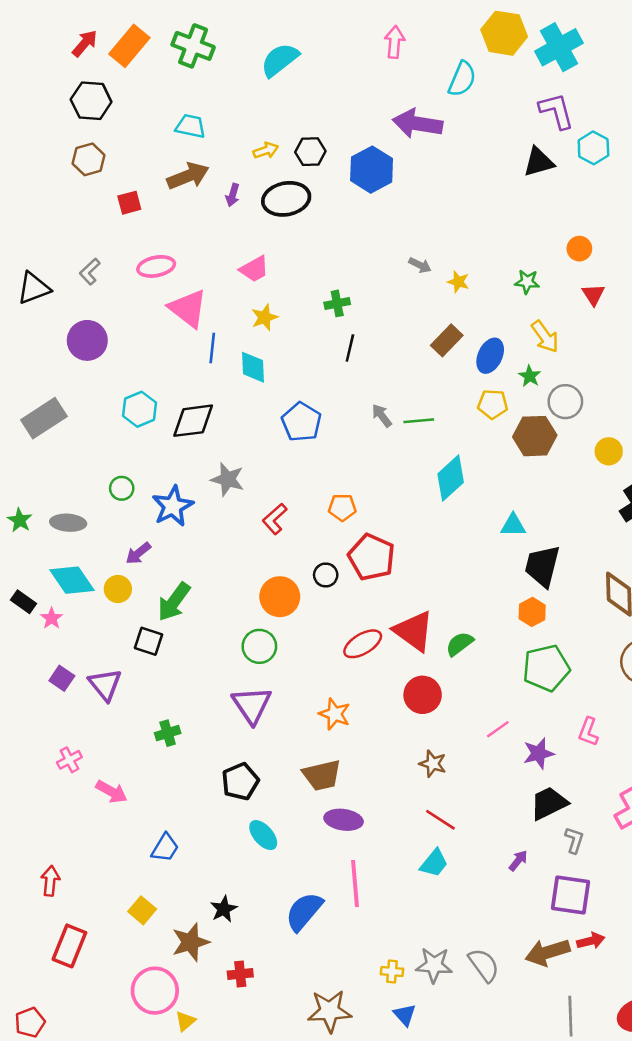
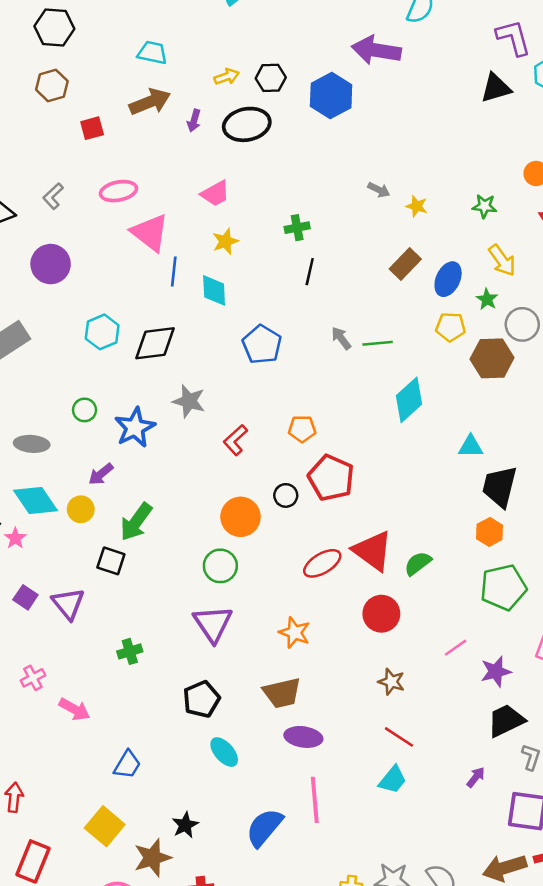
yellow square: (142, 910) -> (105, 826), size x1.4

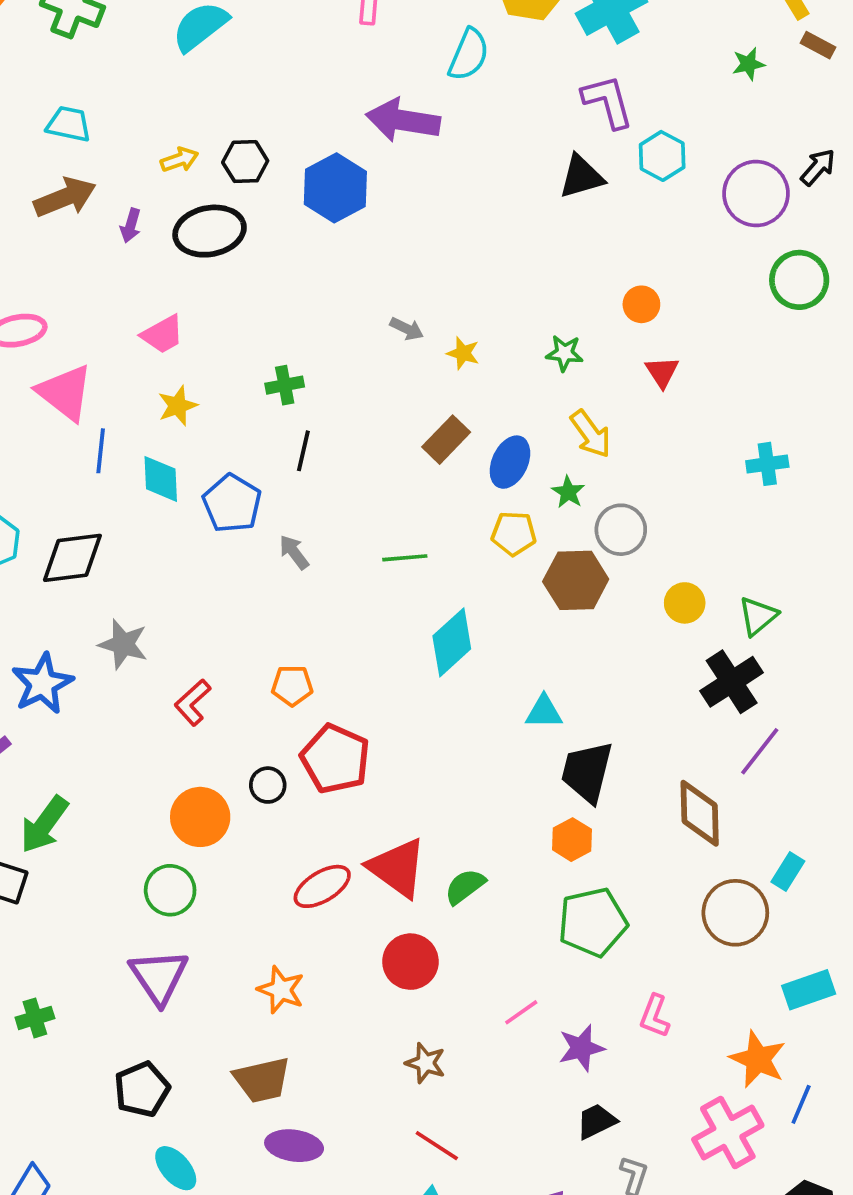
gray arrow: (341, 338) -> (294, 552), moved
blue pentagon: (262, 345) -> (232, 503), moved
black trapezoid: (506, 721) -> (596, 1121), size x0.7

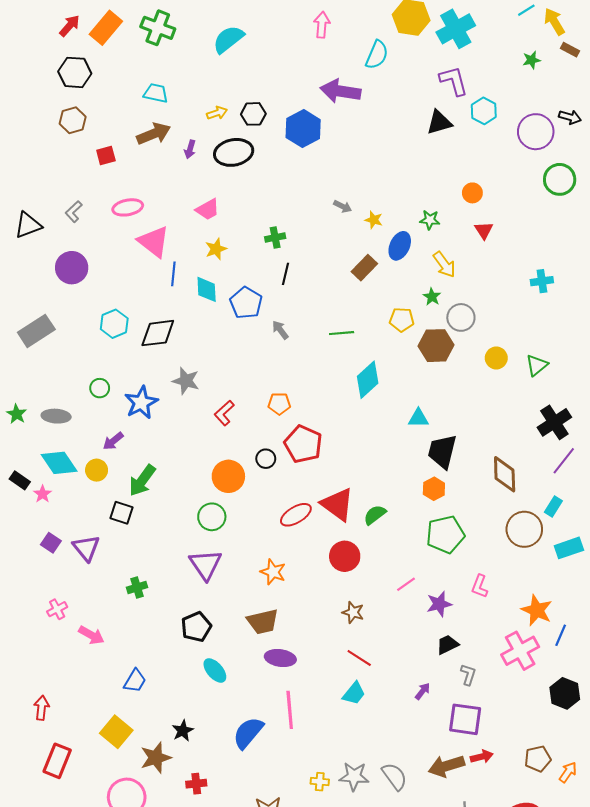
black arrow: (818, 167) -> (570, 117), turned 65
blue ellipse: (510, 462) -> (400, 246), moved
black cross: (732, 682) -> (554, 422), moved
purple line: (760, 751) -> (564, 461), moved
cyan rectangle: (809, 990) -> (569, 548), moved

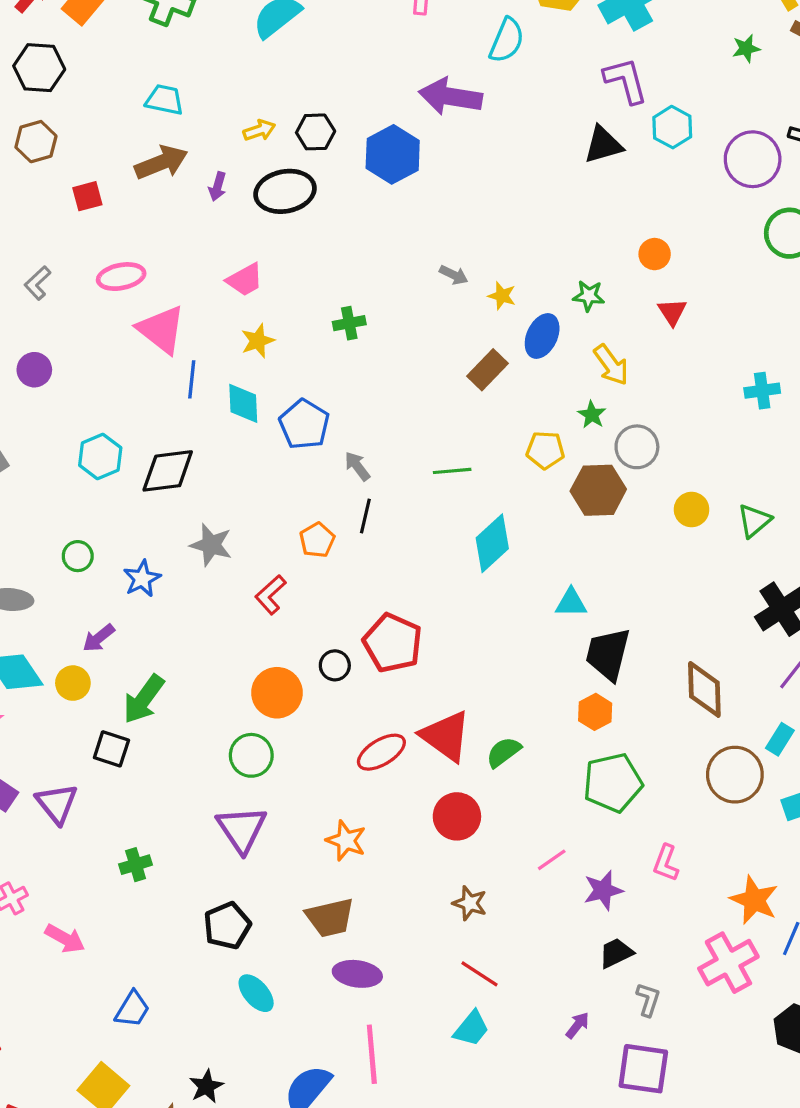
purple circle: (72, 268) -> (34, 370), size x0.7
black line: (286, 274) -> (365, 516), moved
blue star: (141, 403) -> (142, 579), size x0.7
orange pentagon: (279, 404) -> (317, 540), moved, turned -30

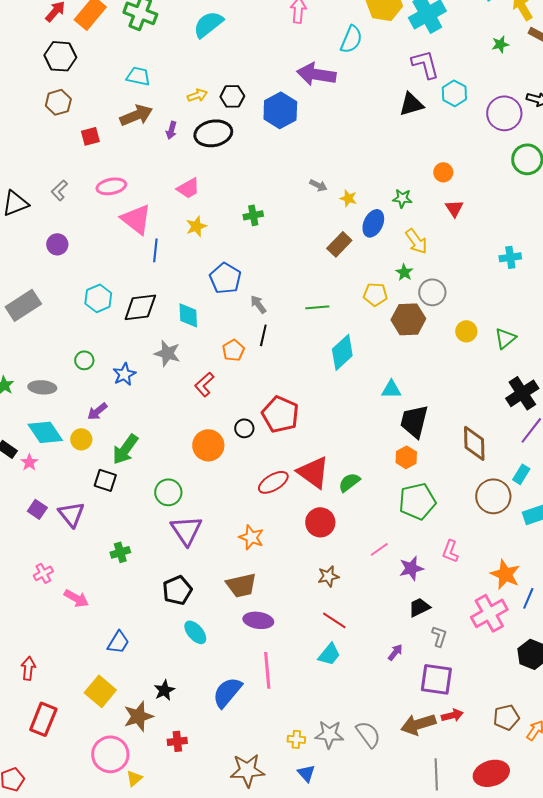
cyan diamond: (243, 403) -> (188, 315), moved
green circle: (251, 755) -> (168, 492), moved
brown star: (470, 903) -> (328, 576), turned -30

